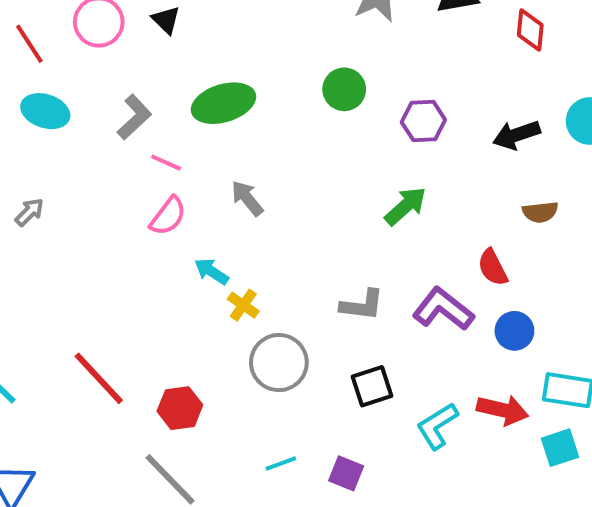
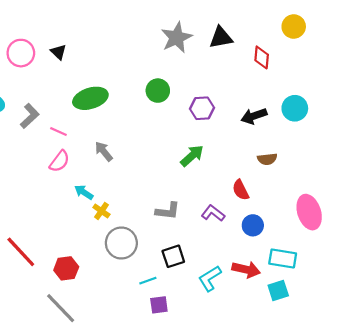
gray L-shape: (134, 117) -> (30, 116), moved
purple L-shape: (443, 309) -> (213, 213), size x0.7
cyan line: (281, 463) -> (148, 281), moved
purple square: (346, 473) -> (159, 305), turned -30

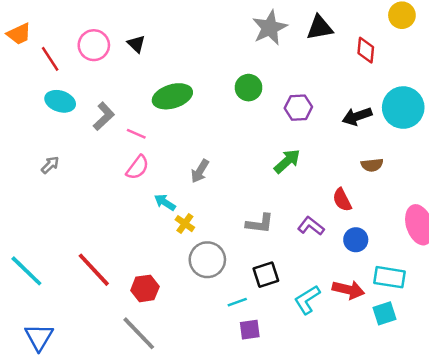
cyan circle: (295, 108) -> (403, 108), size x1.4
gray arrow: (104, 151) -> (200, 171), moved, turned -110

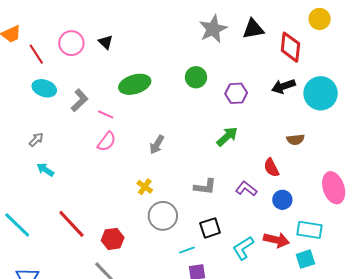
red diamond: (366, 50) -> (290, 47), size x1.4
black arrow: (357, 116) -> (283, 86), moved
cyan arrow: (165, 202) -> (45, 170), moved

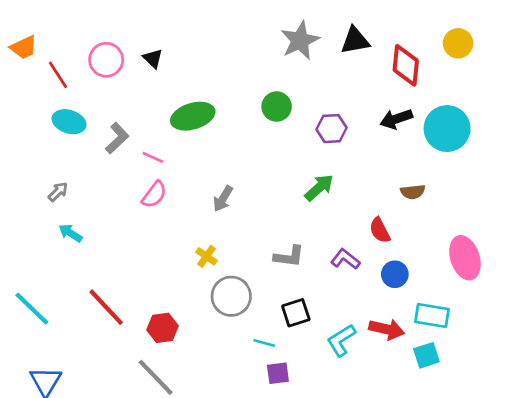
yellow circle: (320, 19) -> (458, 43), moved
cyan line: (187, 250) -> (264, 343), turned 35

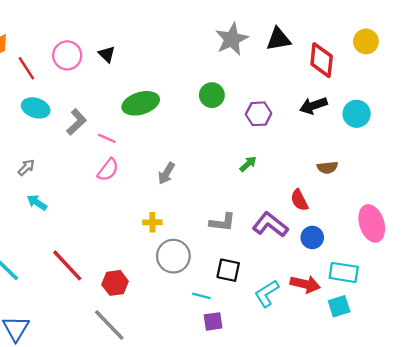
cyan circle: (447, 129) -> (357, 114), size x0.7
green arrow: (319, 188) -> (248, 164), size x0.7
yellow cross: (206, 256) -> (152, 222), turned -36
purple L-shape: (345, 259) -> (270, 225), size x1.4
black square: (296, 313) -> (228, 270), turned 30

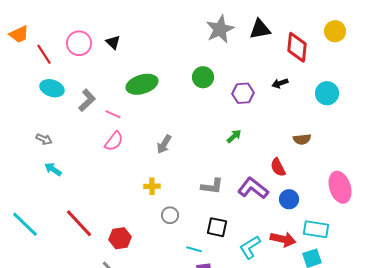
black arrow: (313, 106) -> (280, 83), moved, size x0.7
gray arrow: (26, 167) -> (44, 139), turned 70
gray circle: (173, 256) -> (170, 215), size x0.6

